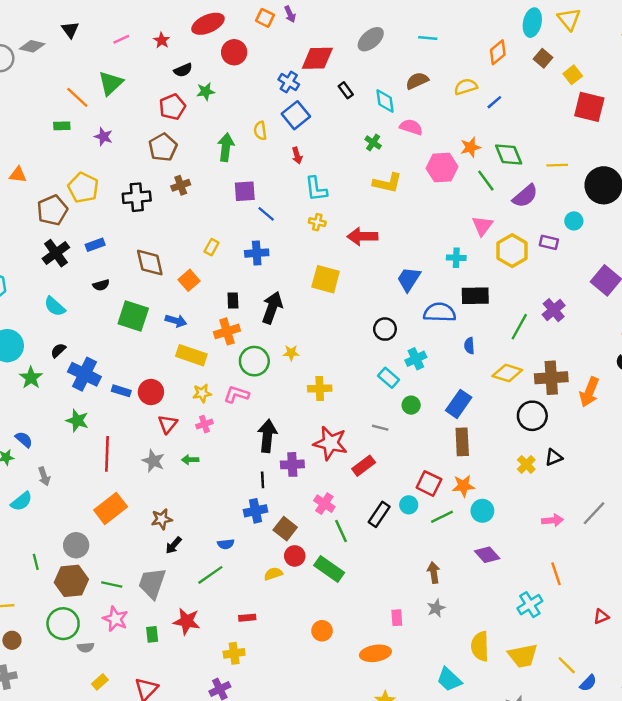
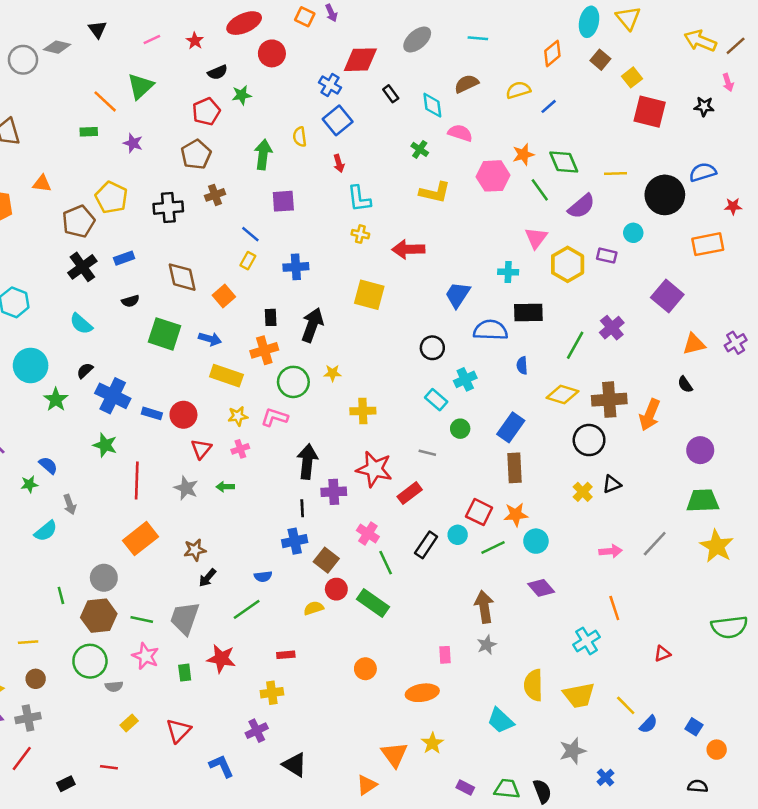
blue line: (266, 214) -> (250, 234), moved
brown arrow: (434, 573) -> (484, 607), size x1.4

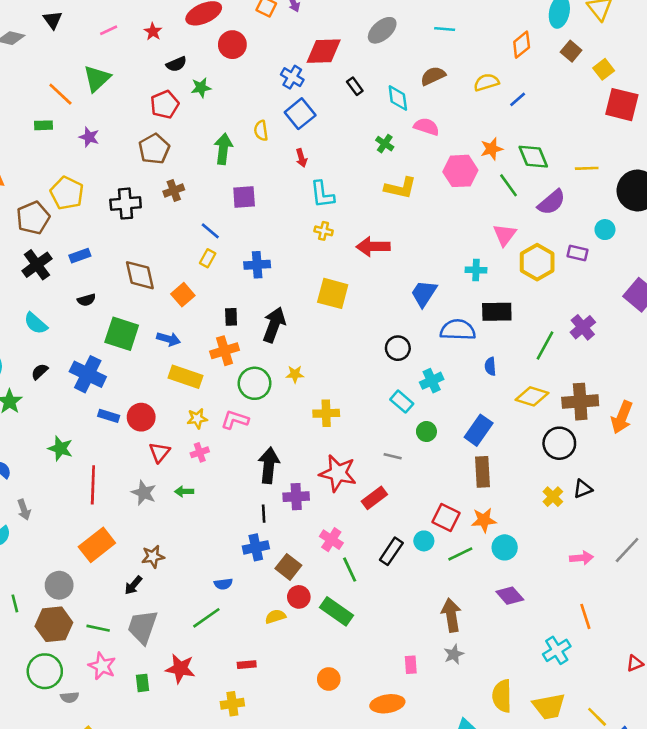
blue cross: (113, 396) -> (88, 374), moved
black arrow: (207, 578) -> (133, 585), moved

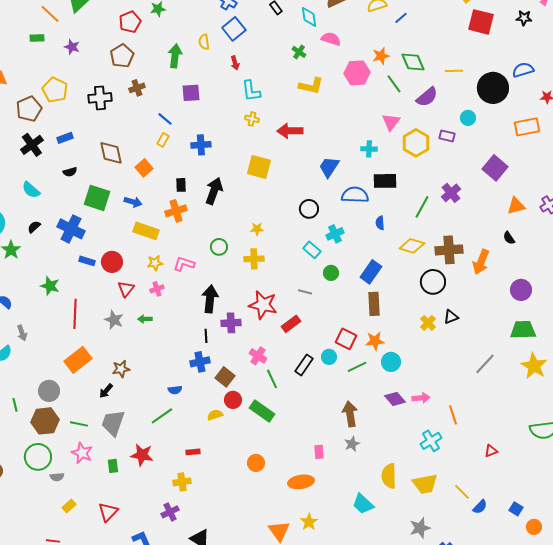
yellow star: (295, 374) -> (257, 229), moved
green circle: (255, 383) -> (219, 247), moved, size x0.7
pink arrow: (581, 558) -> (421, 398), moved

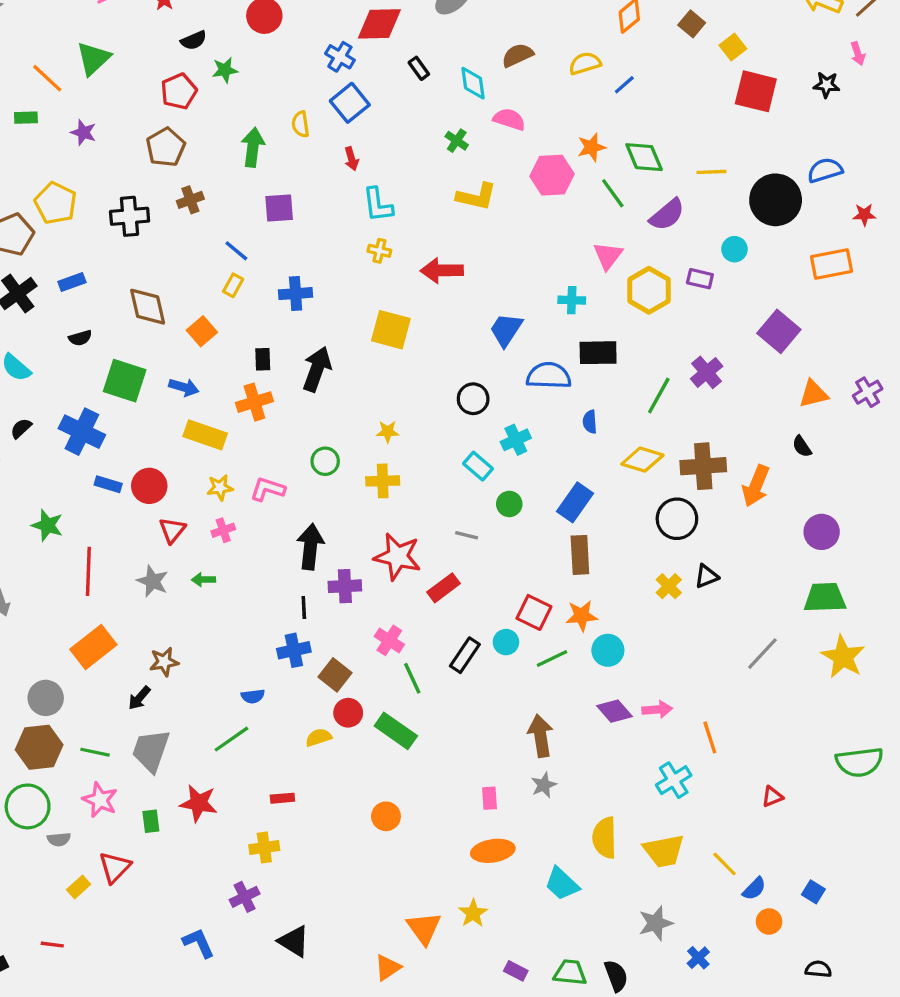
orange ellipse: (301, 482) -> (493, 851), moved
red triangle: (108, 512) -> (115, 867), moved
orange circle: (534, 527) -> (769, 922), moved

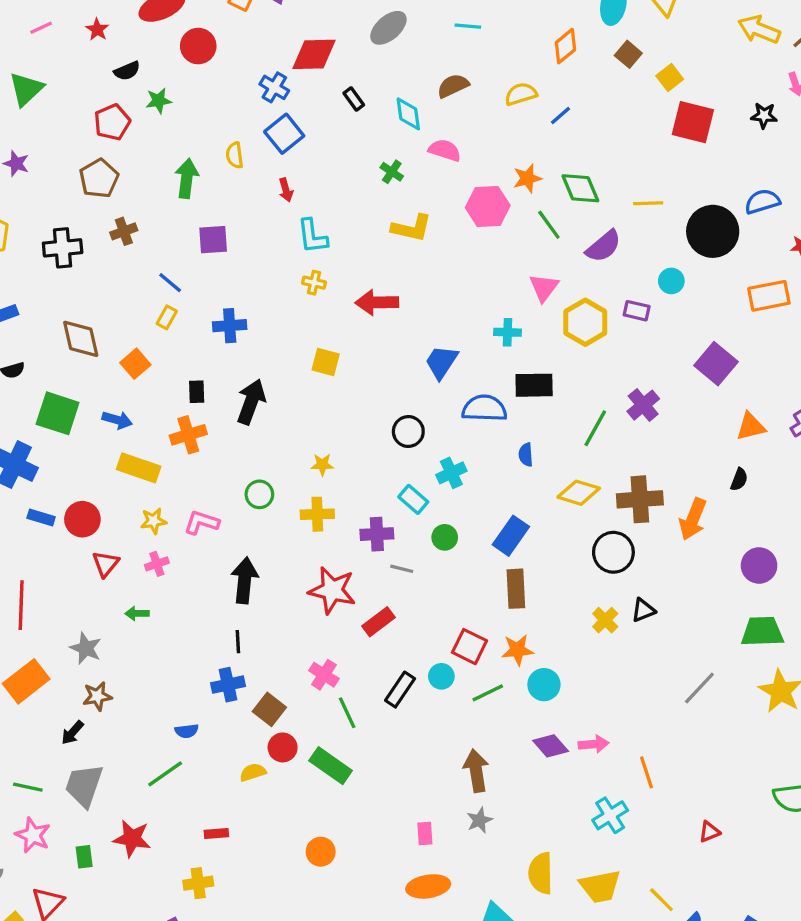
yellow square: (391, 330) -> (326, 362), size x0.7
black semicircle: (802, 446) -> (739, 479), turned -125
gray star: (153, 581) -> (86, 648), moved
purple cross: (345, 586) -> (377, 534), moved

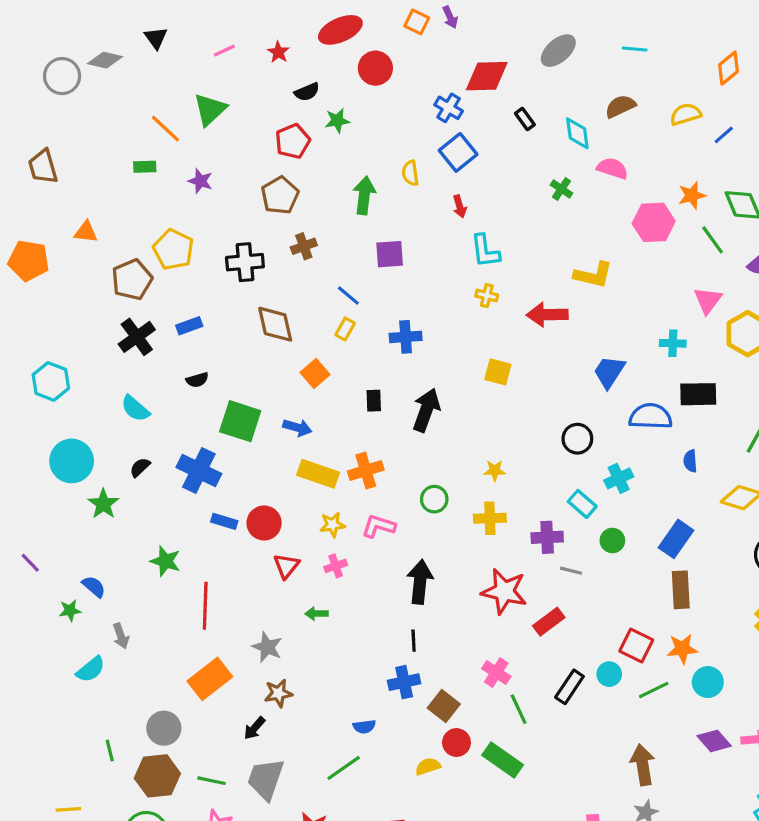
yellow L-shape: (412, 228) -> (593, 275), moved
brown diamond: (81, 339) -> (275, 324), moved
orange cross: (188, 435) -> (366, 471), moved

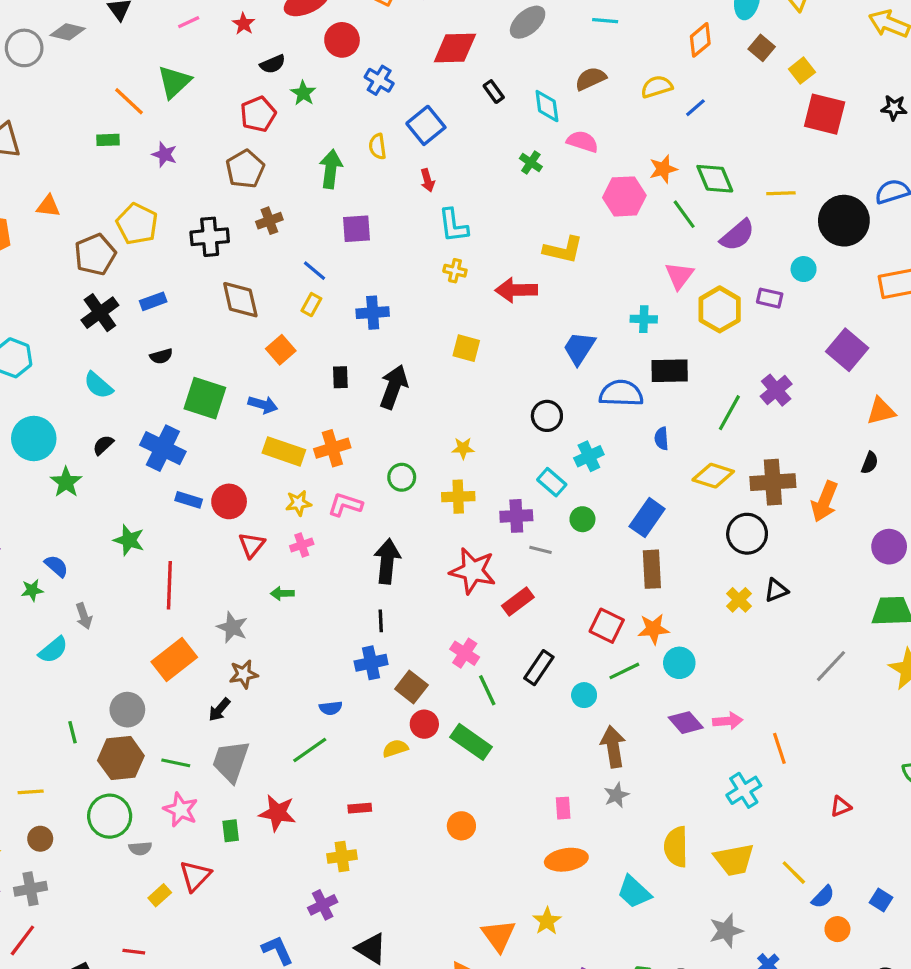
blue cross: (449, 108) -> (379, 80), moved
green star: (337, 121) -> (303, 93), turned -30
cyan circle: (609, 674) -> (584, 695), moved

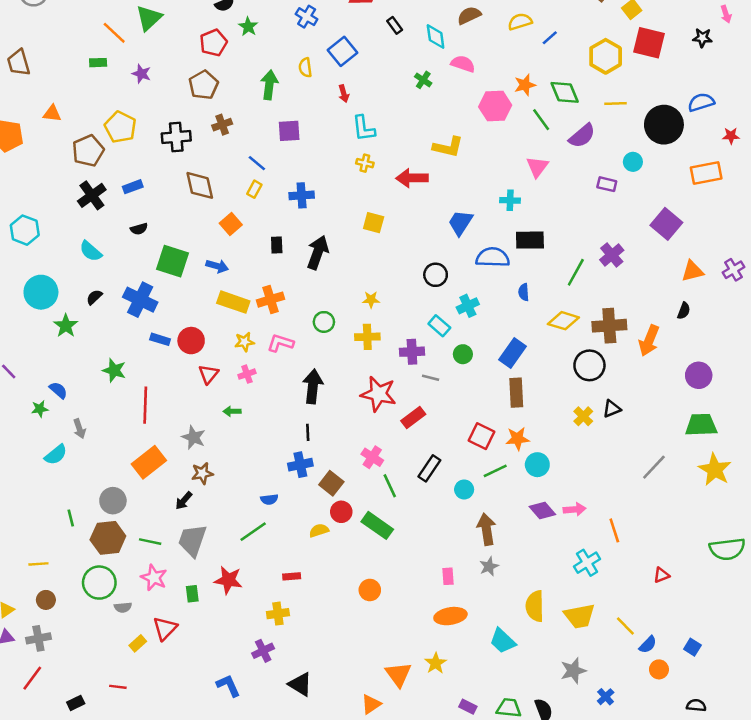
yellow hexagon: (720, 309) -> (606, 56), moved

